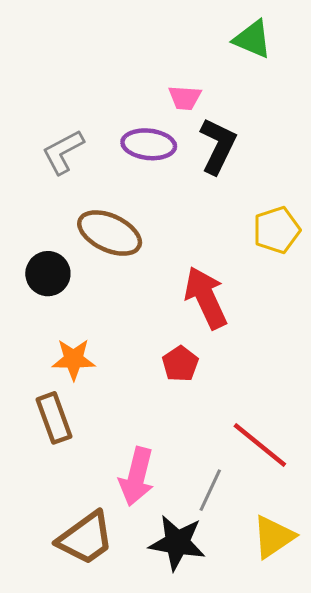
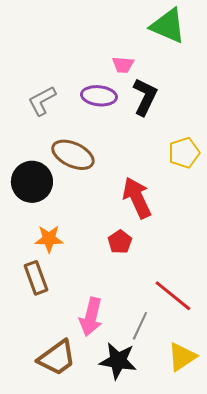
green triangle: (252, 39) -> (168, 26), size x1.4
black circle: (48, 274) -> (32, 182), size x1.4

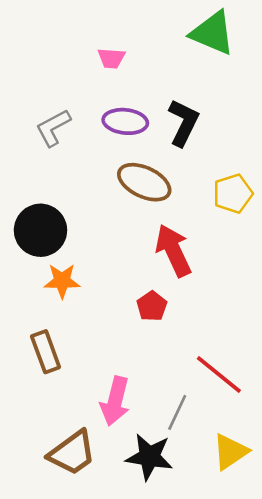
pink trapezoid: (123, 65) -> (111, 58), moved
brown ellipse: (73, 155) -> (144, 182), moved
orange star: (49, 239) -> (62, 281), moved

